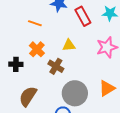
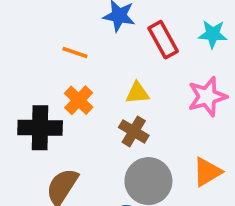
black cross: (16, 64) -> (40, 128), size x1.6
brown cross: (56, 66) -> (134, 131), moved

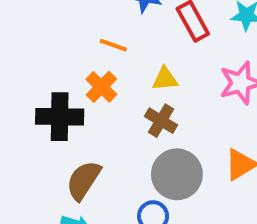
orange line: (75, 52) -> (113, 45), moved

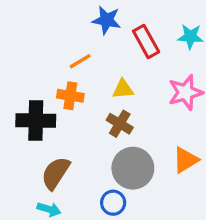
orange line: (113, 45) -> (80, 61), turned -50
orange cross: (101, 87) -> (70, 96), turned -35

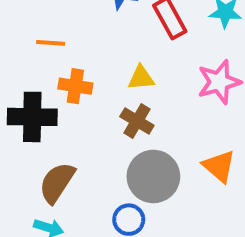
orange line: (80, 61) -> (51, 43), moved, turned 35
orange triangle: (186, 160) -> (219, 166), turned -48

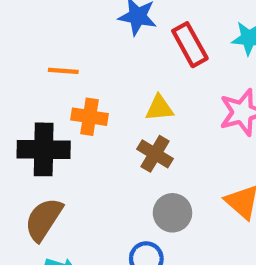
gray circle: (153, 176) -> (172, 213), size x0.7
brown semicircle: (57, 183) -> (44, 219), moved

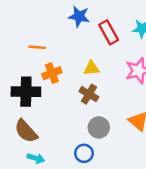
orange cross: (90, 117) -> (52, 73), turned -30
brown semicircle: (44, 219) -> (26, 131), turned -75

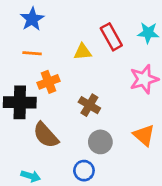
blue star: (79, 16) -> (32, 19), moved, turned 30
yellow triangle: (91, 68) -> (83, 52), moved
brown semicircle: (26, 131) -> (46, 135), moved

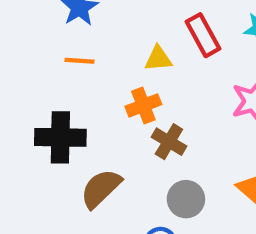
orange cross: (48, 82) -> (143, 105), moved
brown semicircle: (46, 135) -> (101, 188), turned 88

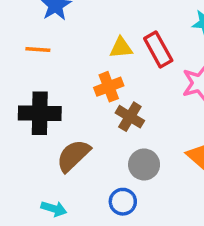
red rectangle: (203, 35) -> (158, 50), moved
orange line: (79, 61) -> (38, 50), moved

